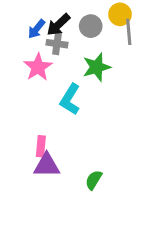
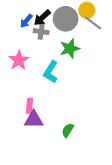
gray circle: (91, 26) -> (66, 19), size x1.5
gray line: (129, 32) -> (93, 23), turned -48
pink star: (38, 67) -> (19, 60), moved

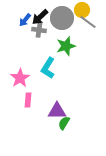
pink star: (19, 60) -> (20, 78), moved
purple triangle: (34, 120) -> (57, 111), moved

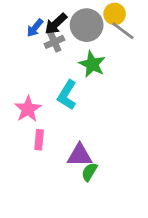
gray cross: (39, 30) -> (54, 42), turned -32
green star: (66, 46) -> (92, 64), turned -30

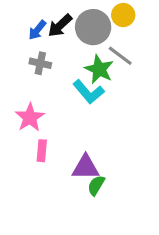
gray line: (123, 31) -> (120, 56), moved
gray cross: (54, 42) -> (40, 63), moved, turned 36
cyan L-shape: (67, 95) -> (89, 92), moved, turned -72

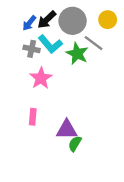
yellow circle: (123, 15) -> (108, 20), moved
cyan L-shape: (89, 92) -> (50, 44), moved
pink star: (30, 118) -> (41, 78), moved

